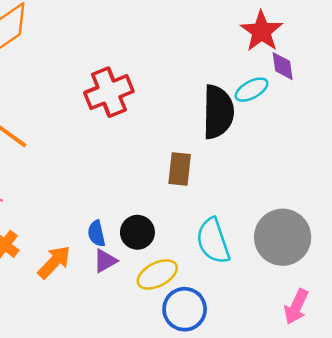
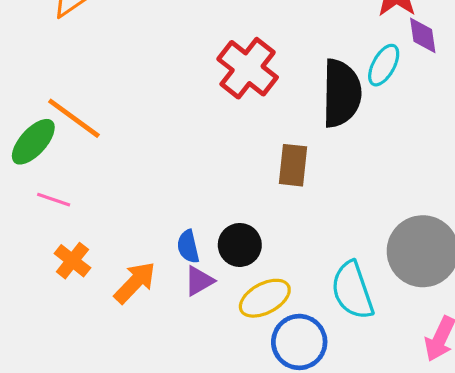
cyan ellipse: (252, 90) -> (384, 65), turned -32
red cross: (109, 92) -> (248, 68), moved, turned -30
cyan semicircle: (213, 241) -> (352, 290), moved

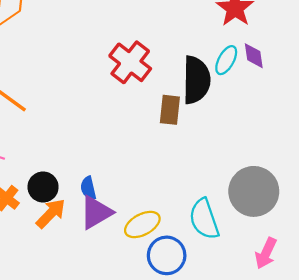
purple diamond: (423, 35) -> (254, 56), moved
brown rectangle: (293, 165) -> (170, 110), moved
black circle: (240, 245) -> (43, 187), moved
purple triangle: (199, 281) -> (96, 212), size x1.6

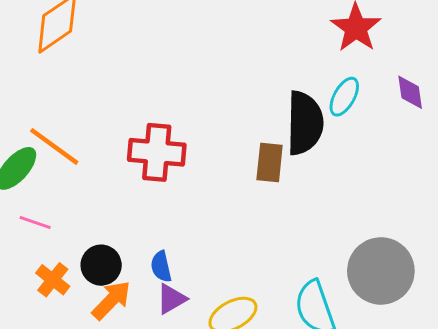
purple diamond: (254, 56) -> (410, 92), moved
red cross: (130, 62) -> (157, 152), moved, turned -33
purple triangle: (96, 212) -> (171, 299), size x0.7

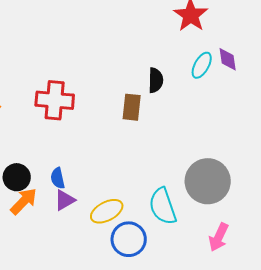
cyan ellipse: (344, 97) -> (202, 65), moved
black semicircle: (305, 123) -> (156, 80), size x0.6

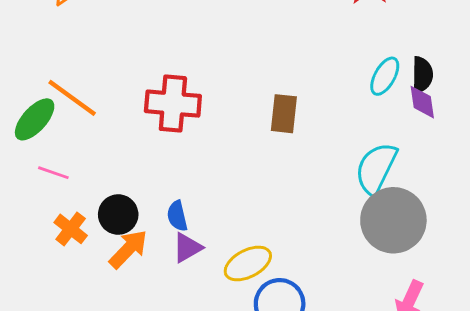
purple diamond: (228, 59) -> (422, 102), moved
cyan ellipse: (202, 65) -> (385, 76), moved
black semicircle: (156, 80) -> (422, 75), moved
cyan semicircle: (163, 206) -> (376, 168), moved, turned 45

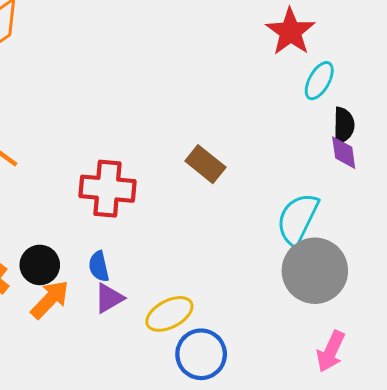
cyan ellipse: (385, 76) -> (319, 81), moved
red cross: (173, 104) -> (107, 189), moved
brown rectangle: (284, 114) -> (205, 164), turned -57

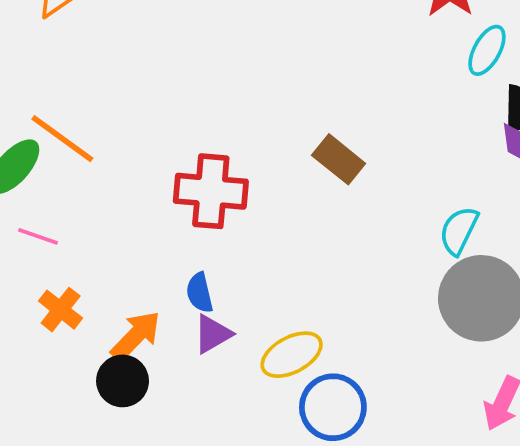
cyan semicircle: (298, 219) -> (459, 231), size x0.7
black circle: (40, 265) -> (123, 381), moved

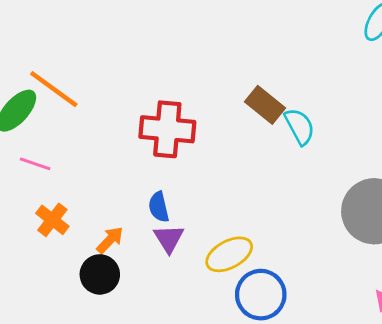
cyan semicircle: (459, 231) -> (300, 126), moved, turned 126
purple triangle: (213, 334) -> (169, 239), turned -32
orange arrow: (136, 336) -> (110, 240), size x0.7

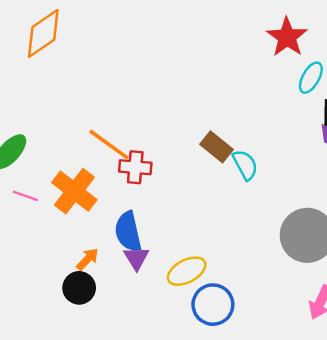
orange line: (54, 89) -> (109, 145), moved
red cross: (167, 129) -> (135, 167), size x0.7
blue semicircle: (159, 207) -> (128, 232), size x1.6
orange cross: (52, 220) -> (74, 191), moved, size x1.6

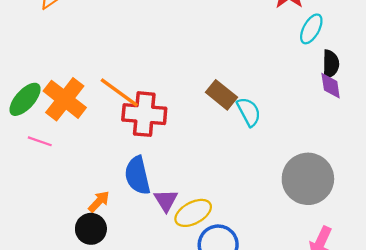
red cross: (135, 167) -> (144, 114), size x1.4
orange cross: (74, 191) -> (65, 99), moved
purple triangle: (136, 258) -> (166, 200), moved

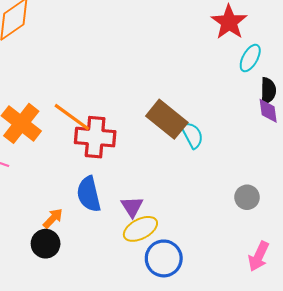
brown rectangle: (222, 95) -> (167, 119), size x1.4
gray circle: (308, 179) -> (247, 197), size x0.5
purple triangle: (166, 200) -> (132, 207), moved

